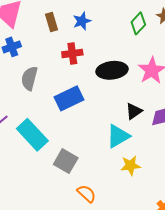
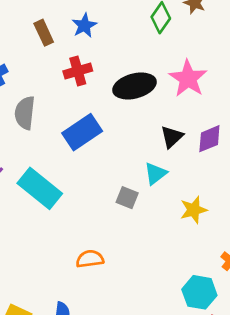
cyan triangle: (118, 136) -> (155, 174), size x0.7
gray square: (66, 161) -> (127, 198), moved, size x0.7
yellow star: (130, 165) -> (194, 210), moved
orange semicircle: (86, 194) -> (90, 259), moved, turned -42

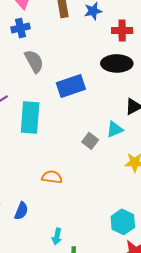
red cross: (78, 71) -> (122, 30), moved
gray semicircle: (25, 113) -> (34, 61), turned 130
cyan rectangle: (40, 188) -> (30, 117), turned 40

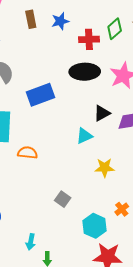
gray square: (90, 141) -> (63, 199), moved
orange semicircle: (52, 177) -> (27, 153), moved

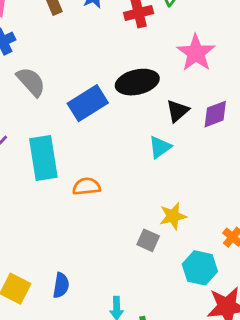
black ellipse: (85, 72) -> (137, 82), moved
yellow star: (105, 168) -> (173, 216), moved

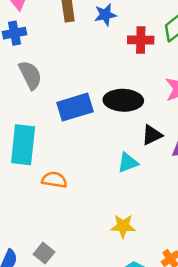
gray square: (148, 240) -> (44, 253), moved

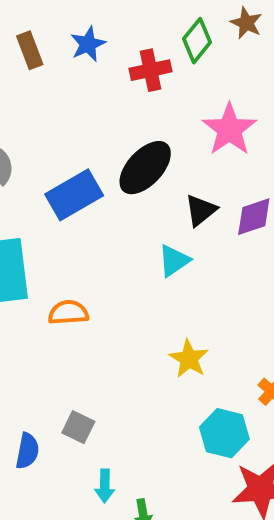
black ellipse: (123, 100) -> (145, 168), turned -36
yellow star: (123, 226) -> (189, 359), turned -30

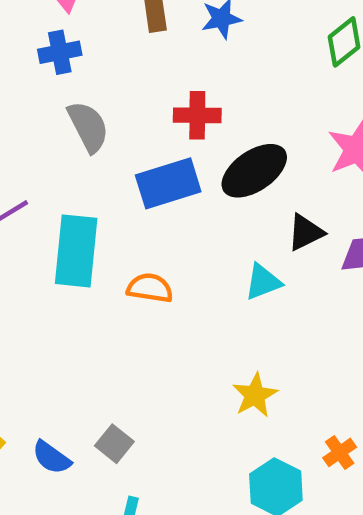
red cross: (150, 70) -> (197, 115), moved
orange semicircle: (68, 313) -> (150, 288), moved
blue semicircle: (27, 451) -> (51, 457), turned 102

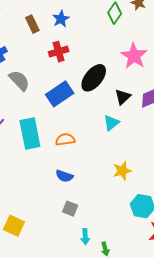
red cross: (197, 115) -> (59, 52), moved
yellow star: (255, 395) -> (122, 171), turned 30
blue semicircle: (51, 457) -> (64, 176), moved

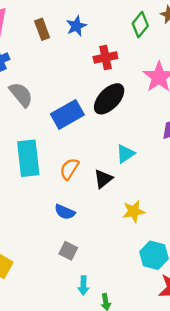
red cross: (59, 52) -> (105, 58), moved
black triangle: (123, 97) -> (103, 179), moved
orange semicircle: (65, 140) -> (69, 169), turned -54

